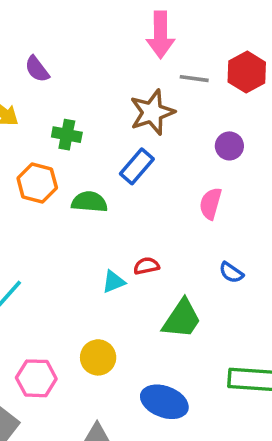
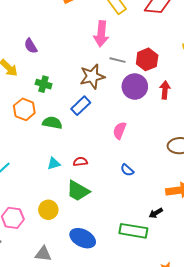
purple circle: (229, 146) -> (135, 87), moved, size x1.6
cyan triangle: (114, 282) -> (54, 164), moved
green trapezoid: (182, 319) -> (78, 191), moved, turned 80

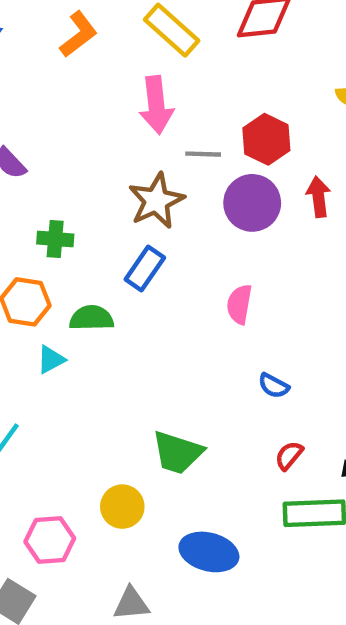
red semicircle: (80, 162) -> (289, 455), moved, turned -32
cyan triangle: (54, 164) -> (51, 360), moved

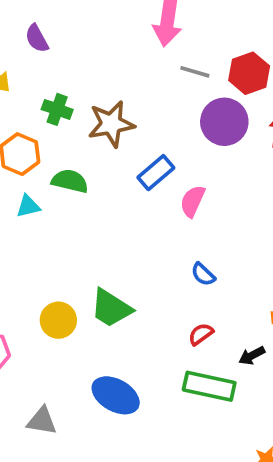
brown star: (156, 201) -> (111, 124), moved
blue rectangle: (145, 269) -> (156, 173), moved
yellow circle: (122, 507) -> (58, 320), moved

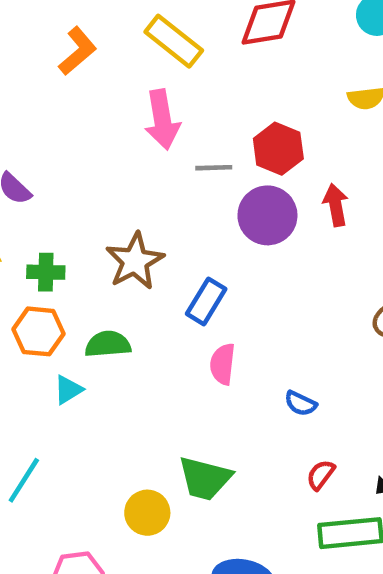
green cross: (57, 109) -> (46, 272), moved
pink semicircle: (193, 201) -> (223, 364), moved

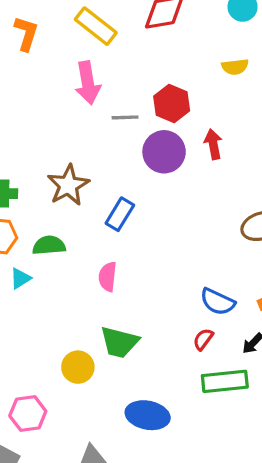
orange L-shape: (77, 51) -> (26, 33), turned -32
pink semicircle: (223, 364) -> (108, 277), moved
blue semicircle: (301, 403) -> (218, 302), moved, size x1.5

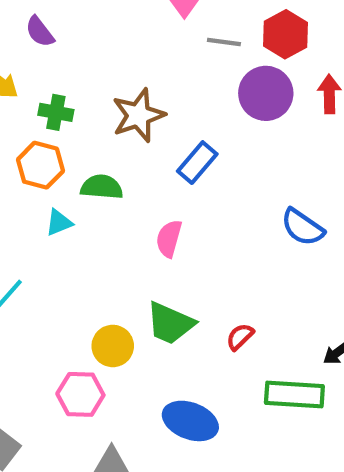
blue semicircle: (218, 302) -> (303, 227), moved
red semicircle: (203, 339) -> (240, 337), moved
pink hexagon: (28, 414) -> (80, 394), moved

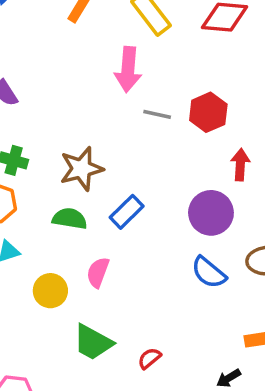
purple circle: (266, 93) -> (211, 213), moved
green semicircle: (102, 187) -> (70, 219), moved
yellow circle: (113, 346) -> (50, 291), moved

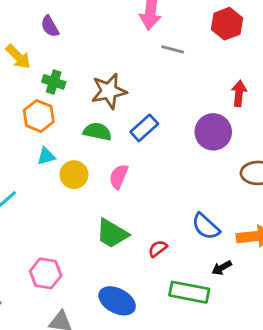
red hexagon: (208, 112) -> (227, 24), moved
blue semicircle: (209, 272) -> (206, 226), moved
yellow circle: (50, 291) -> (74, 175), moved

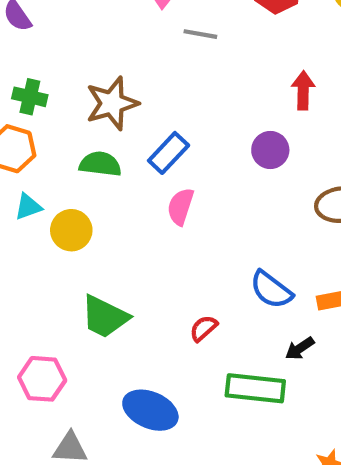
purple circle: (213, 132) -> (270, 150), size x0.7
pink semicircle: (119, 176) -> (180, 206), moved
green trapezoid: (112, 234) -> (105, 317), moved

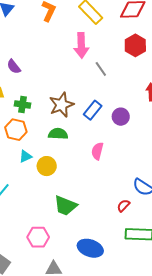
gray line: (200, 34) -> (101, 69), turned 49
purple circle: (270, 150) -> (121, 117), moved
blue rectangle: (169, 153) -> (93, 110), moved
red semicircle: (203, 328) -> (123, 206), moved

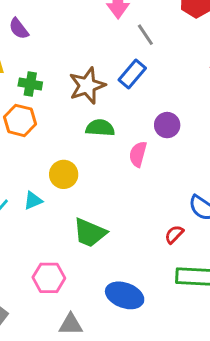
blue rectangle: (93, 110) -> (132, 74), moved
purple circle: (121, 117) -> (167, 125), moved
green semicircle: (58, 134) -> (100, 128), moved
cyan triangle: (25, 156) -> (33, 201), moved

